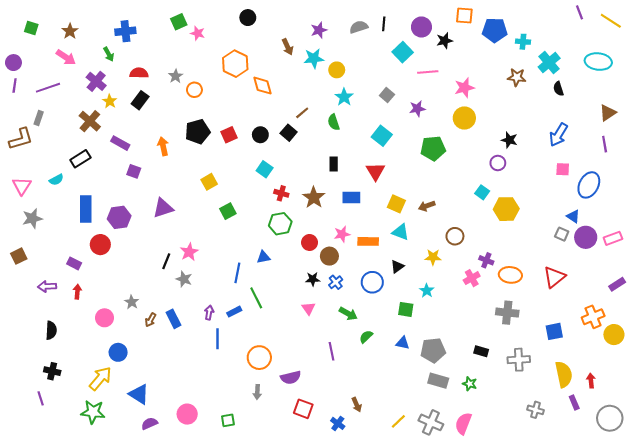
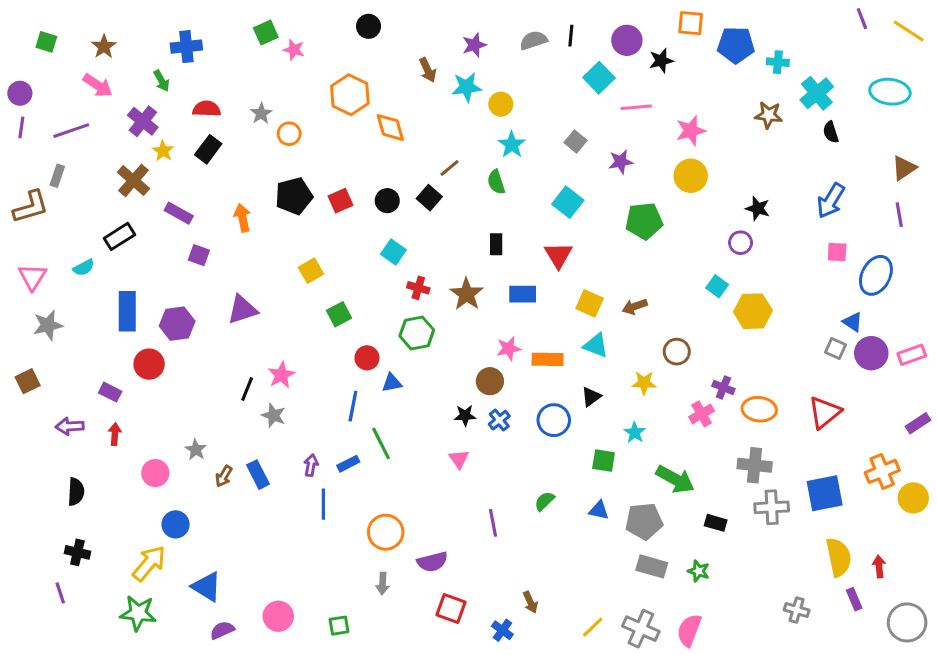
red circle: (310, 242) -> (367, 358), moved
green arrow: (348, 314) -> (675, 479), moved, size x1.4
blue square: (554, 331) -> (825, 493), size x1.4
gray cross: (519, 360) -> (772, 507), moved

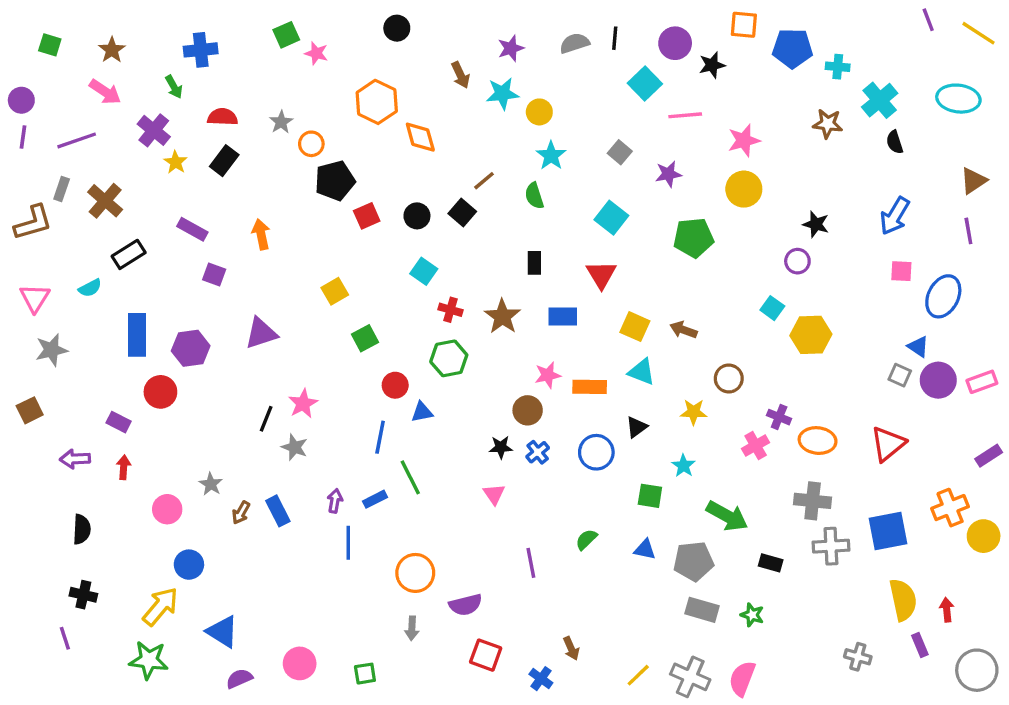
brown cross: (133, 180) -> (105, 201), moved
black pentagon: (294, 196) -> (335, 181), moved
brown arrow: (635, 306) -> (683, 330), turned 40

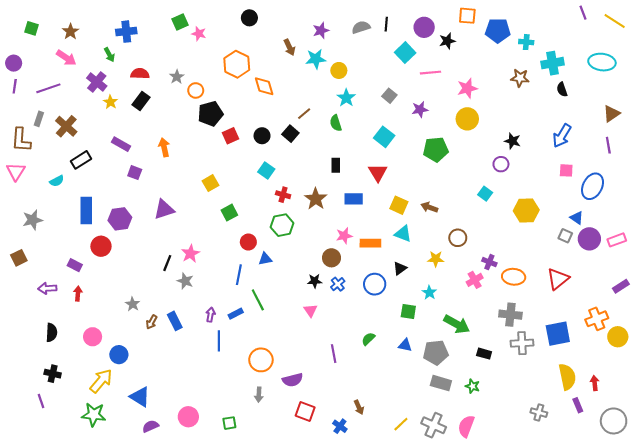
cyan cross: (880, 100) -> (553, 63), turned 30
brown L-shape: (33, 223) -> (21, 140), turned 110
pink triangle: (35, 298) -> (16, 172), moved
yellow hexagon: (811, 335) -> (526, 210), moved
pink circle: (167, 509) -> (93, 337), moved

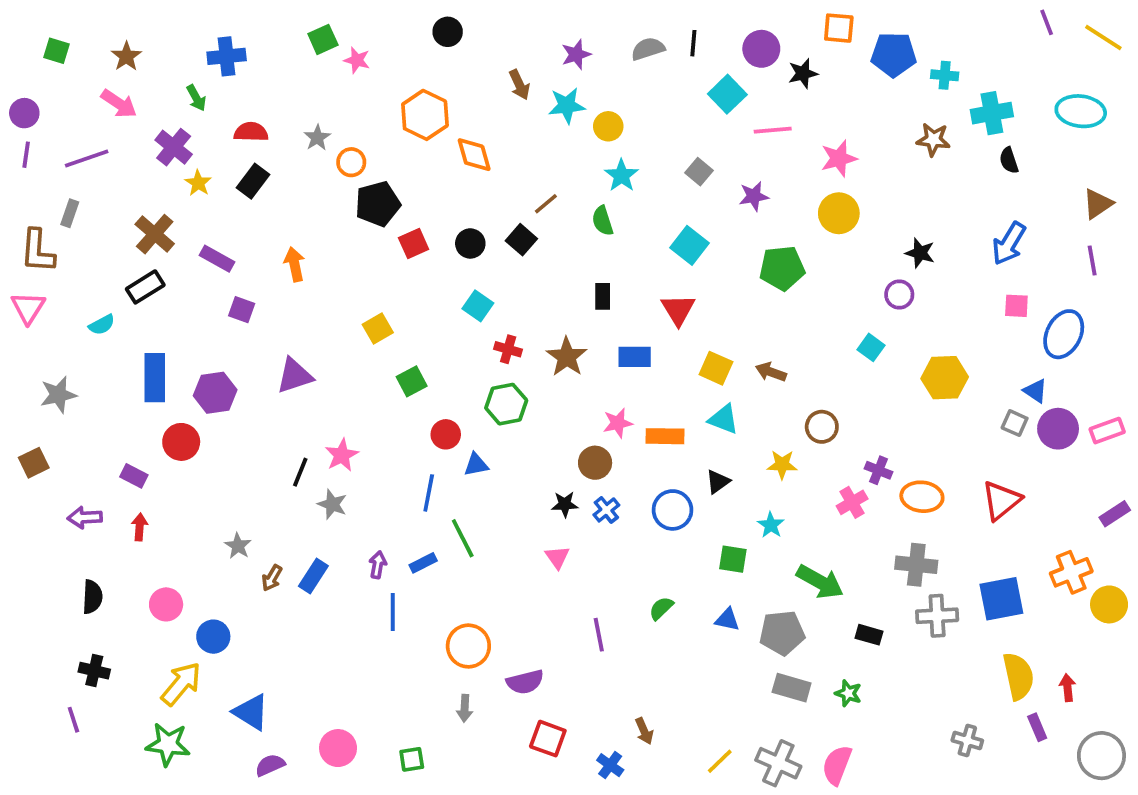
brown cross: (66, 126) -> (155, 234), moved
blue rectangle: (175, 321) -> (313, 576), turned 60

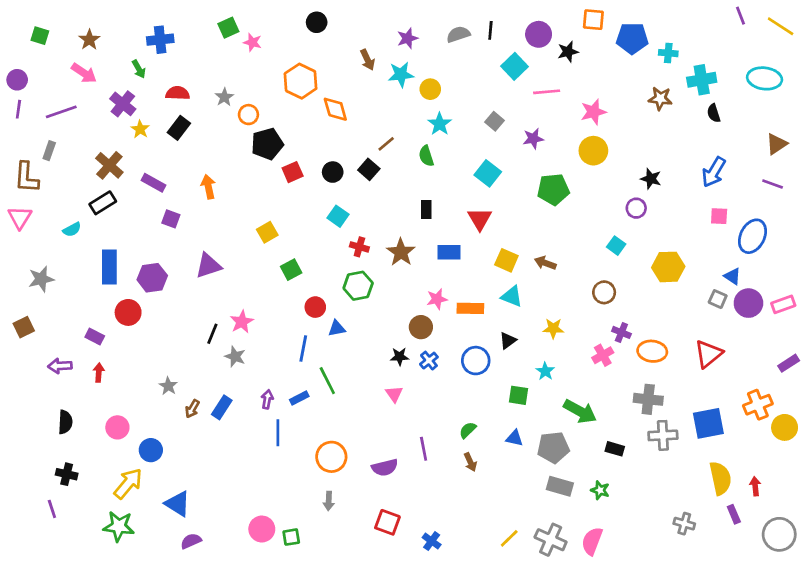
purple line: (1092, 260) -> (773, 184), turned -60
brown circle: (822, 427) -> (604, 292), moved
purple semicircle: (525, 682) -> (385, 468), moved
brown arrow: (644, 731) -> (470, 462), moved
pink circle: (338, 748) -> (262, 529), moved

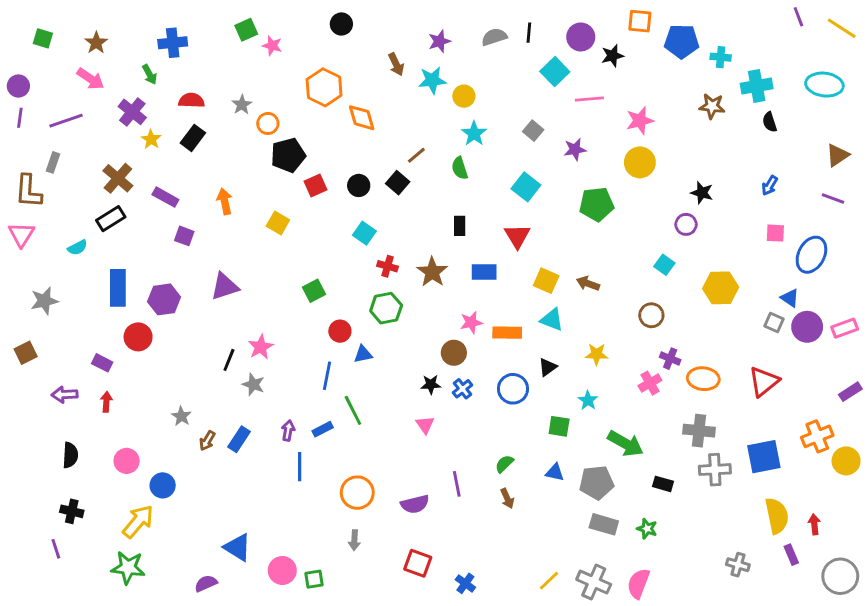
blue arrow: (714, 172) -> (770, 185), size x0.6
yellow square: (267, 232) -> (278, 223), moved, turned -30
blue triangle: (178, 504) -> (238, 547), moved

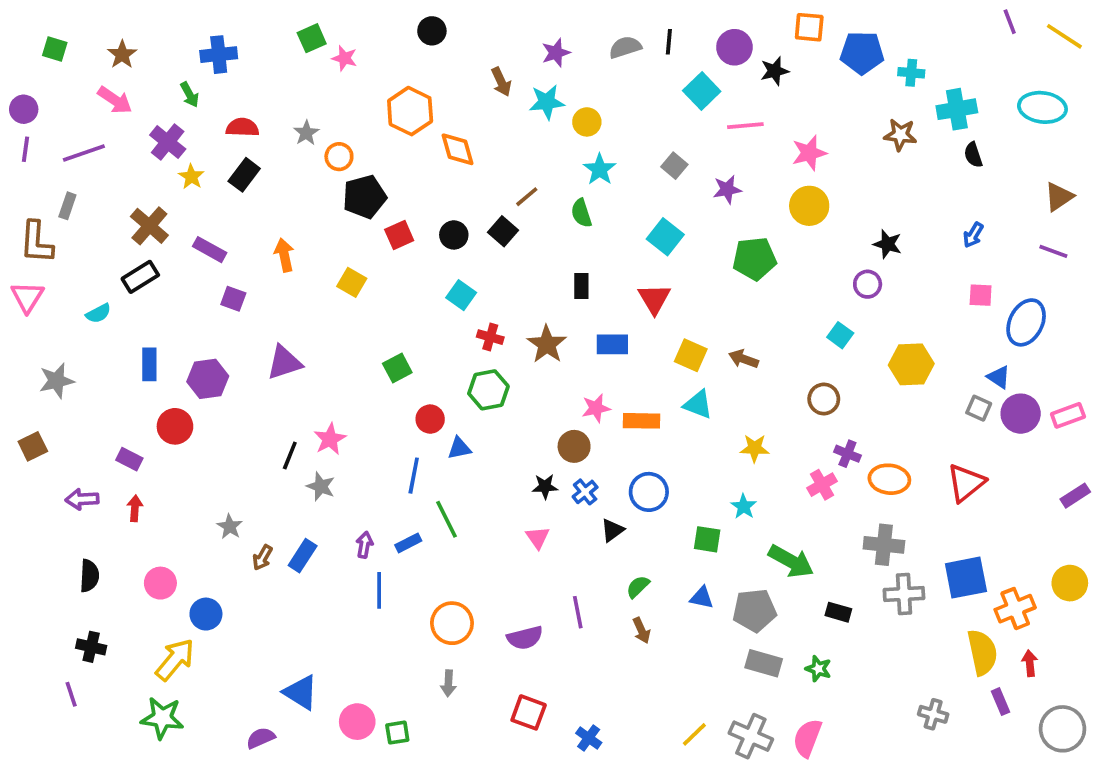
blue rectangle: (118, 288) -> (149, 364), size x0.7
black triangle: (548, 367) -> (612, 530), moved
orange cross: (817, 436) -> (1015, 609), moved

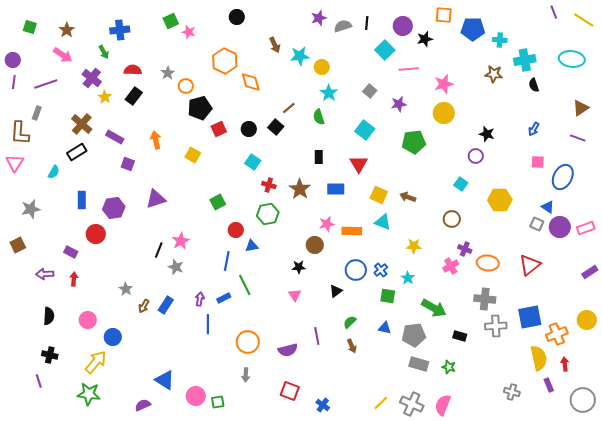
purple star: (556, 53) -> (319, 18), moved
cyan semicircle: (98, 313) -> (54, 172), turned -32
blue cross: (585, 492) -> (381, 270), moved

